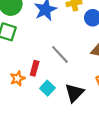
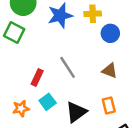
orange star: (17, 78) -> (21, 108), moved

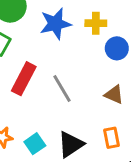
red rectangle: (37, 78) -> (24, 79), moved, size x1.5
cyan square: (48, 102) -> (35, 144), moved

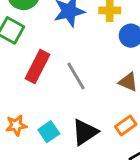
orange rectangle: (111, 138) -> (126, 125), turned 66

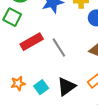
red rectangle: (37, 66) -> (32, 42), turned 35

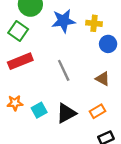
red rectangle: (32, 42) -> (20, 61), moved

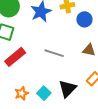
gray line: (64, 70) -> (54, 53), turned -30

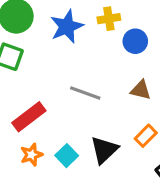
red rectangle: (15, 57) -> (29, 117), moved

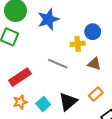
yellow cross: (109, 19) -> (78, 44), moved

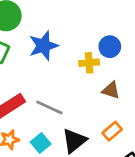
blue star: (48, 19) -> (44, 46), moved
gray line: (58, 64) -> (49, 108), moved

